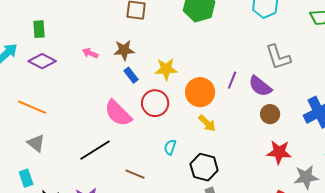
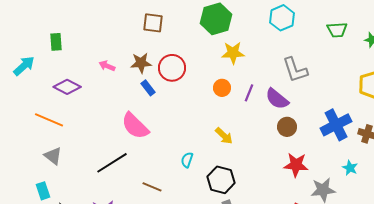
purple diamond: (42, 61) -> (67, 87), moved
yellow star: (166, 69) -> (233, 53), moved
orange circle: (200, 92) -> (222, 88), moved, size x0.6
red circle: (155, 103) -> (172, 68), moved

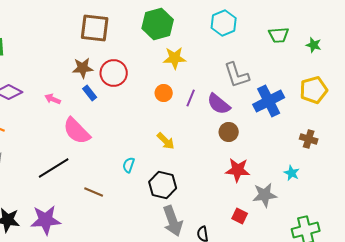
brown square: (153, 23) -> (95, 28), size x1.4
pink arrow: (107, 66) -> (53, 99), moved
blue cross: (336, 125) -> (269, 101), moved

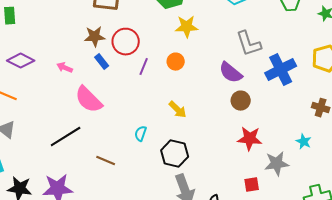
purple line: (191, 98) -> (144, 67), moved
red square: (240, 216) -> (252, 185), turned -35

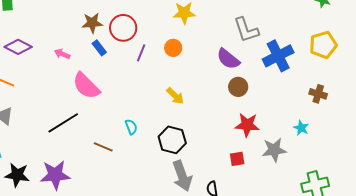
cyan semicircle: (141, 134) -> (131, 127), moved, turned 140
red square: (252, 185) -> (237, 159), moved

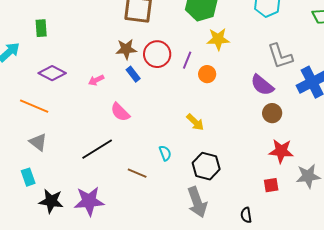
purple line: (141, 53) -> (187, 60), moved
pink arrow: (62, 54) -> (96, 80), turned -49
pink semicircle: (86, 86) -> (120, 112), size x0.7
yellow arrow: (175, 96) -> (195, 122), moved
gray arrow: (182, 176) -> (197, 202), moved

